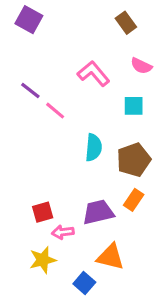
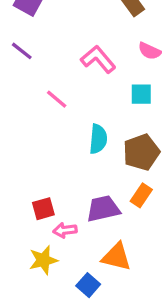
purple line: (30, 90) -> (22, 51), moved

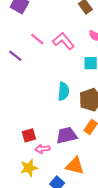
purple line: (22, 51) -> (15, 56), moved
pink line: (57, 99) -> (37, 39), moved

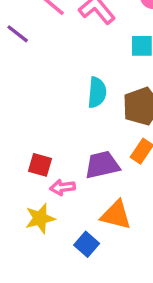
red square: (29, 135) -> (40, 165), turned 32

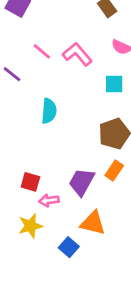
cyan semicircle: (97, 92) -> (49, 111), moved
purple trapezoid: (102, 165) -> (82, 182), turned -48

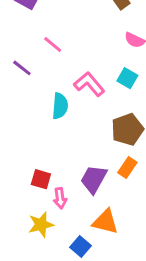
pink L-shape: (77, 54) -> (89, 84), moved
cyan square: (114, 84) -> (127, 78), turned 30
pink arrow: (49, 200) -> (60, 198), turned -90

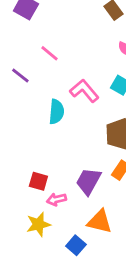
pink arrow: (60, 198) -> (56, 199), turned 84

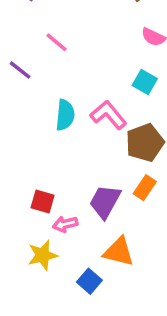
pink L-shape: (84, 91) -> (108, 115), moved

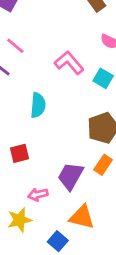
pink line: (56, 42) -> (15, 46), moved
pink L-shape: (108, 115) -> (69, 63), moved
red square: (43, 202) -> (20, 153), moved, turned -30

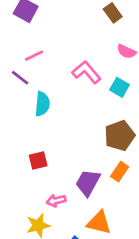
pink line: (15, 46) -> (34, 56), turned -66
cyan semicircle: (38, 105) -> (42, 104), moved

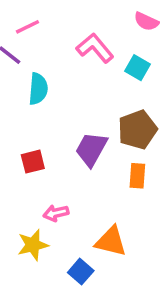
orange rectangle: (120, 172) -> (137, 176), turned -30
purple trapezoid: (88, 183) -> (91, 149), moved

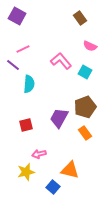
orange rectangle: (137, 176) -> (85, 133), turned -40

